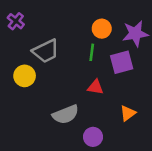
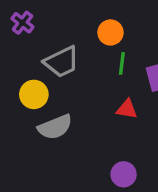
orange circle: (102, 29) -> (110, 32), moved
gray semicircle: (66, 114) -> (55, 127), moved

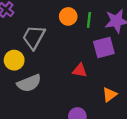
gray trapezoid: (62, 62) -> (34, 37), turned 145
green line: (122, 63) -> (89, 20), moved

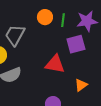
red triangle: (80, 70) -> (55, 64), size x1.5

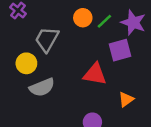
green line: (63, 20) -> (104, 21), turned 40
purple star: (87, 21) -> (133, 23), turned 30

